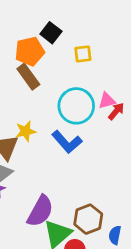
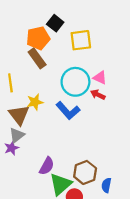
yellow square: (83, 54) -> (81, 40), size x1.5
pink triangle: (107, 101) -> (100, 78), turned 40
red arrow: (116, 111) -> (98, 95), moved, turned -104
purple semicircle: (40, 211) -> (47, 166), size x0.7

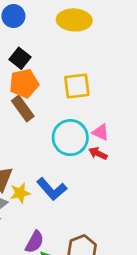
black square: (55, 23) -> (20, 58), moved
yellow star: (35, 102) -> (20, 193), moved
blue L-shape: (68, 111) -> (52, 189), moved

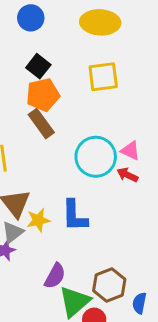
yellow square: (77, 86) -> (103, 77), moved
blue L-shape: (52, 189) -> (75, 216), turned 40

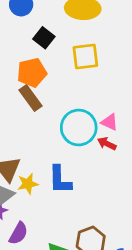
black square: (38, 66) -> (44, 38), moved
purple semicircle: (55, 276) -> (18, 233), moved

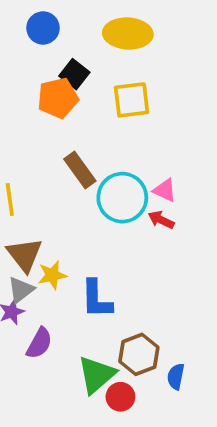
orange pentagon: (32, 73) -> (58, 98), moved
brown rectangle: (30, 98) -> (80, 170), moved
blue L-shape: (60, 180) -> (96, 299), moved

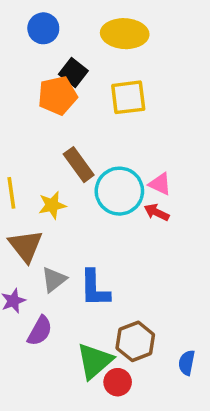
yellow star: (52, 275) -> (52, 205), moved
gray triangle: (21, 290) -> (54, 280), moved
blue semicircle: (176, 376) -> (187, 363), moved

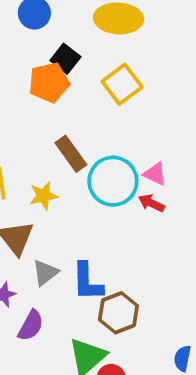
yellow square: (128, 97) -> (122, 84), turned -30
brown hexagon: (135, 341) -> (118, 313), moved

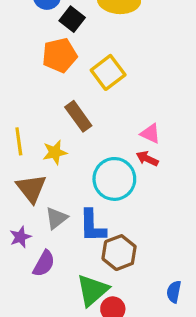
black square: (65, 59) -> (72, 19), moved
yellow square: (122, 84) -> (108, 72), moved
cyan circle: (113, 181) -> (114, 179), moved

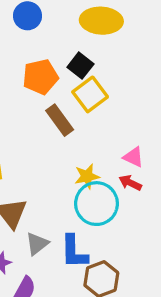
black square: (72, 19) -> (80, 66), moved
brown rectangle: (78, 116) -> (60, 120), moved
yellow star: (55, 152) -> (87, 176), moved

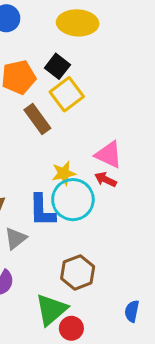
pink triangle: (133, 157) -> (109, 155), size x1.4
blue L-shape: (74, 252) -> (42, 210), moved

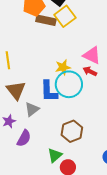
brown rectangle: (37, 119) -> (46, 20), moved, turned -42
green triangle: (51, 310) -> (55, 155), size x0.7

